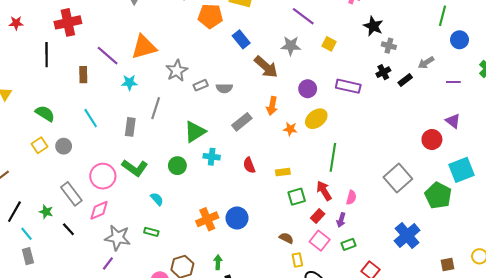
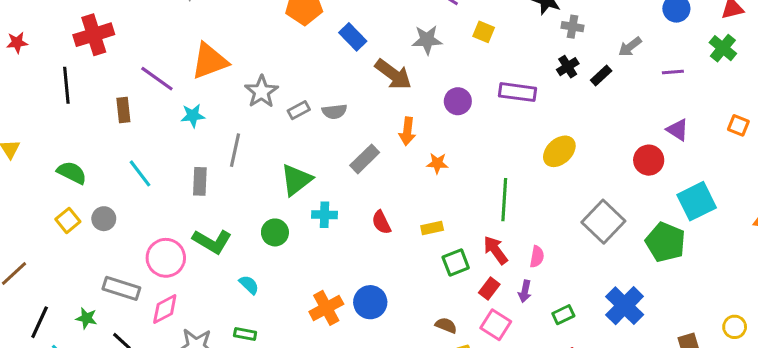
yellow ellipse: (316, 119) -> (559, 151), moved
gray rectangle: (71, 194) -> (121, 288), turned -30
green rectangle: (349, 244) -> (563, 315), moved

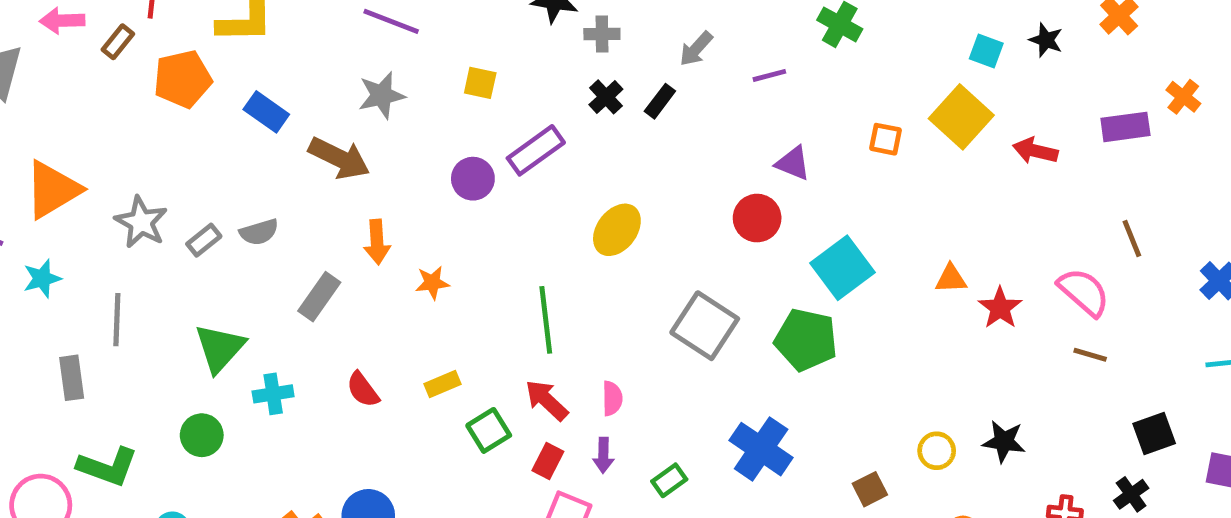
yellow square: (484, 32) -> (480, 83), moved
purple rectangle: (518, 92) -> (536, 150), turned -33
purple circle: (458, 101) -> (473, 179), moved

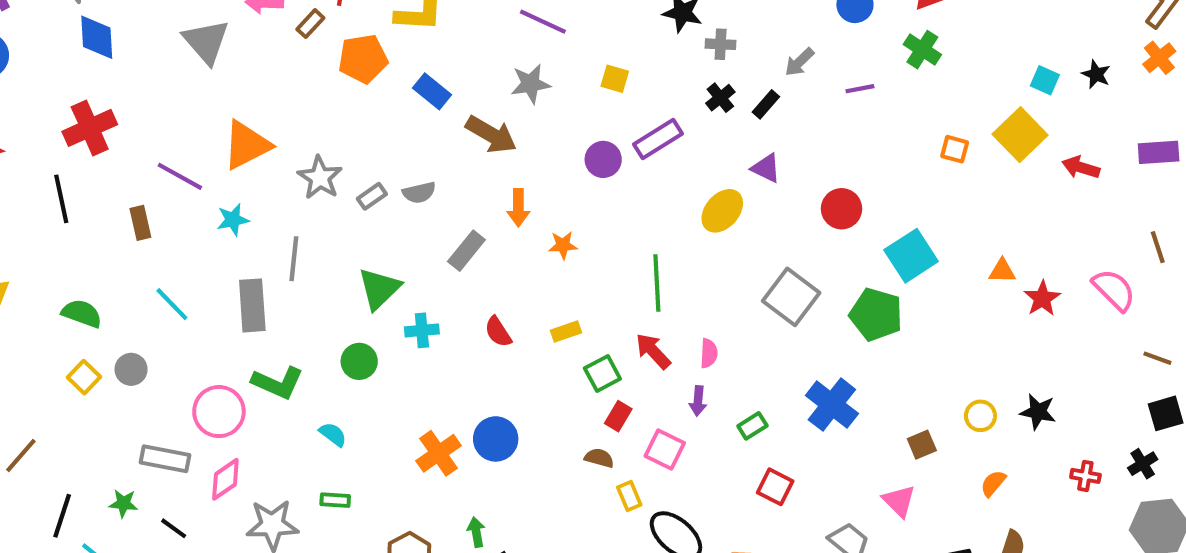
purple triangle: (793, 163) -> (766, 168), moved
brown line: (1090, 355) -> (1157, 358), moved
gray rectangle: (72, 378) -> (252, 305), size x1.4
red rectangle: (548, 461) -> (618, 416), moved

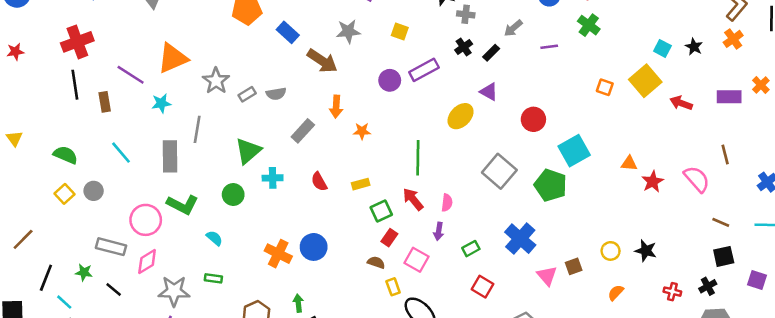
black line: (61, 199) -> (75, 85), moved
orange cross: (439, 453) -> (278, 254), turned -32
pink triangle: (899, 501) -> (547, 276), moved

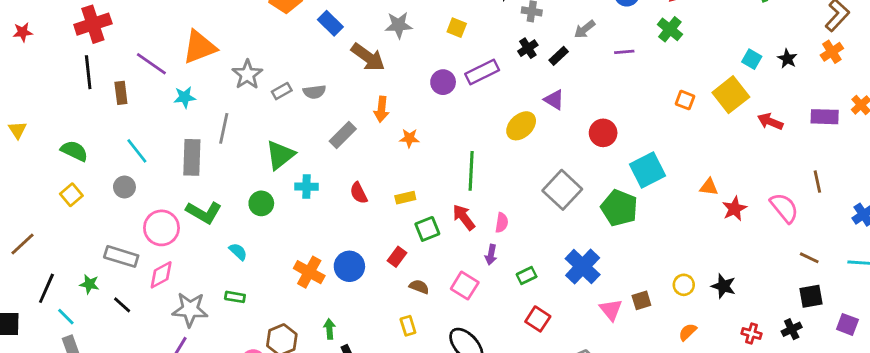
gray circle: (94, 191) -> (124, 187), moved
red rectangle: (389, 238) -> (397, 257), moved
yellow rectangle: (393, 287) -> (408, 326), moved

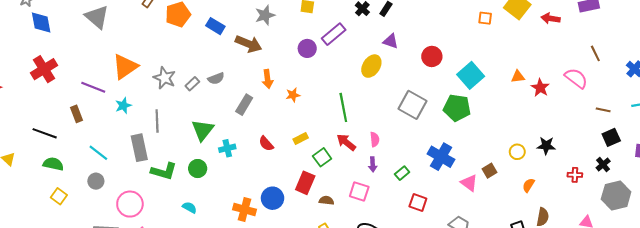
black line: (88, 72) -> (45, 133), moved, turned -50
green L-shape: (204, 212) -> (164, 171), moved
red rectangle: (397, 257) -> (305, 183), size x1.5

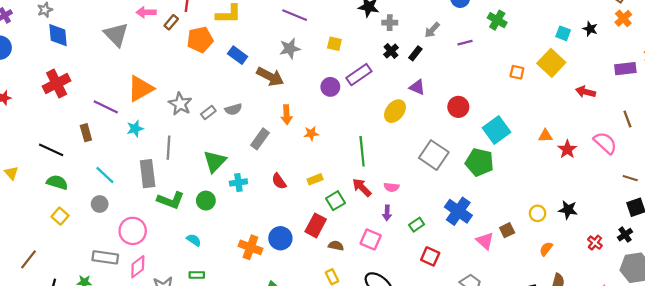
red arrow: (551, 18) -> (586, 92), moved
pink semicircle: (375, 139) -> (391, 187), turned 96
red cross: (575, 175) -> (595, 243), turned 32

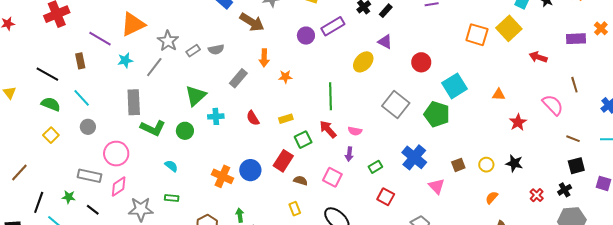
orange square: (517, 72) -> (477, 35), size x1.6
gray line: (168, 148) -> (154, 67), moved, turned 30
red star: (567, 149) -> (518, 122), moved
cyan line: (105, 175) -> (82, 98), moved
brown square: (507, 230) -> (458, 165), moved

